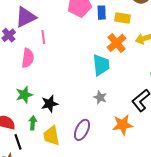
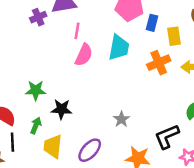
yellow rectangle: (122, 18) -> (174, 36), turned 56
pink semicircle: (28, 58) -> (84, 55), moved
cyan trapezoid: (101, 65) -> (119, 48), moved

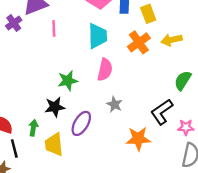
pink semicircle: (84, 55) -> (105, 70), moved
green star: (36, 90) -> (68, 81), moved
purple ellipse: (90, 150) -> (81, 123), moved

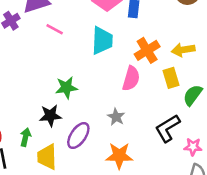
yellow rectangle: (148, 14) -> (171, 78), moved
pink line: (54, 28) -> (55, 29), turned -63
pink semicircle: (105, 70) -> (131, 78), moved
orange star: (138, 139) -> (119, 156), moved

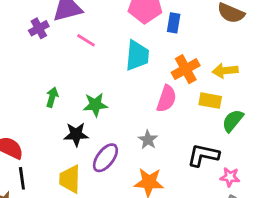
yellow rectangle: (171, 78) -> (210, 101), turned -66
black L-shape: (168, 128) -> (203, 155), turned 40
green arrow: (25, 137) -> (52, 97), moved

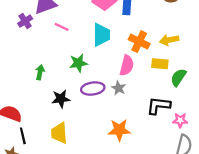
orange cross: (186, 69) -> (139, 42), turned -30
green star: (95, 105) -> (78, 63), moved
gray star: (148, 140) -> (119, 88), moved
purple ellipse: (105, 158) -> (93, 89), moved, turned 50

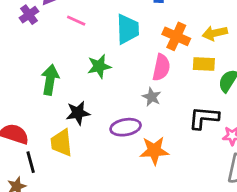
green arrow: (40, 72) -> (50, 80), size x1.5
purple ellipse: (93, 89) -> (126, 127), moved
yellow trapezoid: (59, 133) -> (61, 143), moved

